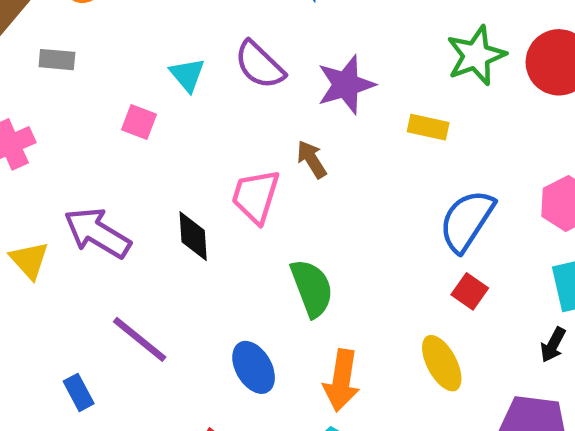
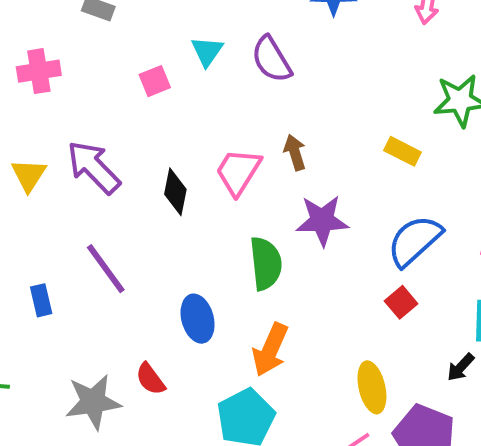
purple star: (346, 85) -> (322, 220), moved
pink square: (139, 122) -> (155, 81), turned 32
yellow ellipse: (442, 363) -> (372, 387), moved

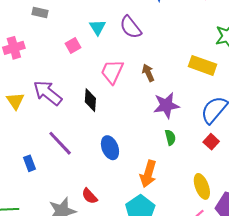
yellow rectangle: (403, 151) -> (202, 65), size x1.5
pink trapezoid: (238, 172) -> (112, 72), moved
green semicircle: (266, 263) -> (170, 137), moved, size x0.6
blue ellipse: (198, 319) -> (110, 148), moved

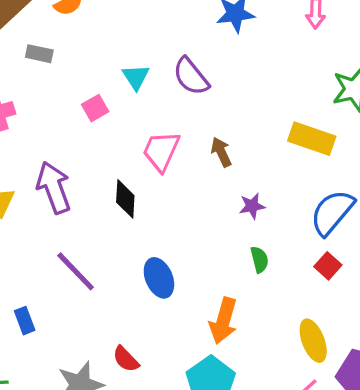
purple arrow: (48, 93) -> (54, 188), turned 32
purple star: (166, 105) -> (252, 206), size x0.6
blue rectangle: (29, 163) -> (25, 321), moved

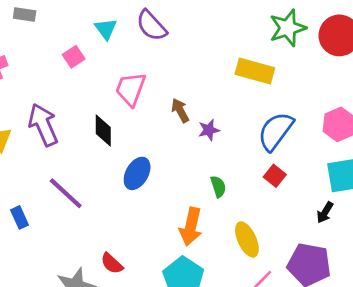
brown arrow: (221, 152) -> (180, 110), moved
green semicircle: (259, 260) -> (218, 187), moved
blue ellipse: (159, 278) -> (137, 173), moved, turned 56
blue rectangle: (25, 321) -> (20, 217), moved
yellow ellipse: (313, 341) -> (247, 239), moved

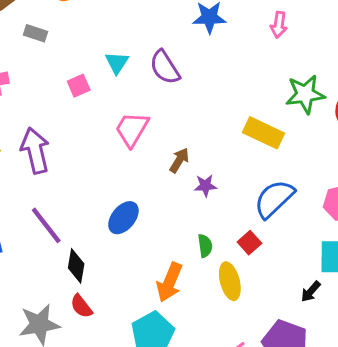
brown arrow: (180, 110) -> (179, 160), turned 50
black diamond: (103, 130) -> (76, 266), moved
red square: (275, 176) -> (249, 243), moved
yellow ellipse: (247, 239) -> (230, 281), moved

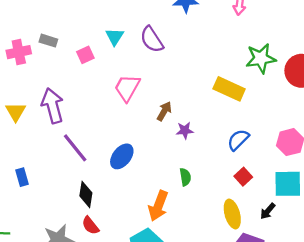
gray rectangle: (36, 33) -> (48, 41), moved
blue semicircle: (274, 199) -> (238, 140), size x0.7
purple line: (46, 225) -> (75, 148), moved
red square: (249, 243) -> (243, 177), moved
yellow ellipse: (230, 281) -> (232, 214), moved

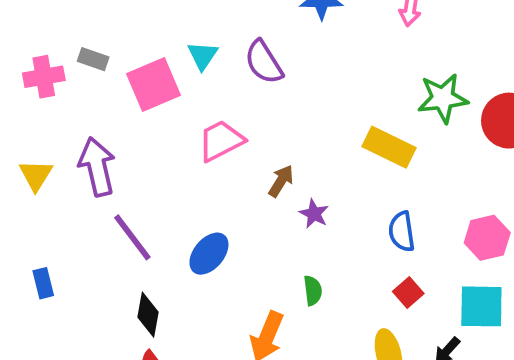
pink square: (85, 55) -> (154, 84), size x1.8
pink trapezoid: (127, 88) -> (221, 141), turned 32
purple star: (185, 130) -> (314, 214), turned 30
blue semicircle: (238, 140) -> (402, 232), turned -55

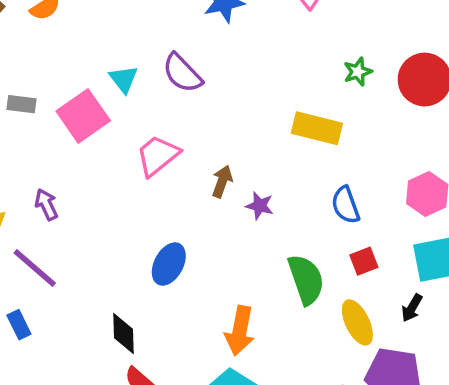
green star: (443, 98) -> (358, 72), size x0.6
purple arrow: (97, 167) -> (46, 204), size x0.6
purple line: (132, 237) -> (35, 268), moved
green semicircle: (313, 291) -> (306, 279), moved, size x1.8
red square: (408, 293) -> (364, 261), turned 32

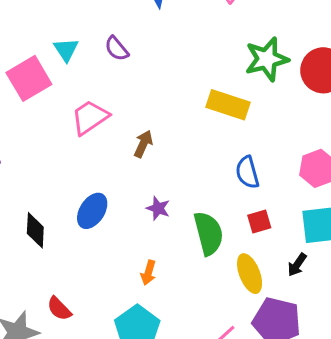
green star: (358, 72) -> (267, 59), size x1.8
purple semicircle: (182, 73) -> (117, 49), size x0.7
purple star: (260, 206) -> (158, 208), moved
orange arrow: (240, 331) -> (148, 273), size x0.6
black diamond: (123, 333) -> (35, 230), moved

